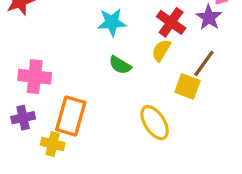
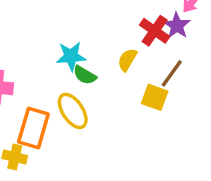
cyan star: (112, 22) -> (71, 56), moved
red cross: (171, 22) -> (155, 31), moved
yellow ellipse: (155, 123) -> (73, 111), moved

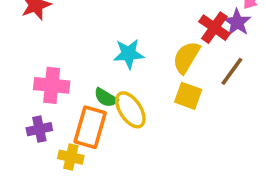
yellow semicircle: (127, 60) -> (186, 57), size x1.4
green semicircle: (85, 75) -> (106, 98), moved
yellow square: (155, 97) -> (188, 96), moved

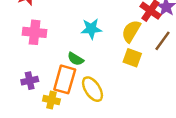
pink cross: (52, 85) -> (35, 32), moved
yellow ellipse: (130, 110) -> (92, 89), moved

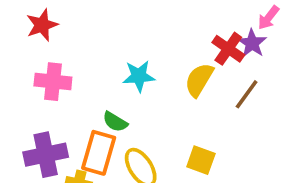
yellow square: (132, 58) -> (201, 160), moved
purple cross: (30, 81) -> (46, 155), size x1.6

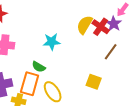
yellow semicircle: (199, 80) -> (85, 25), moved
yellow square: (201, 160) -> (94, 82), moved

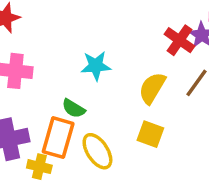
yellow semicircle: (85, 25) -> (152, 88), moved
yellow square: (94, 82) -> (150, 134), moved

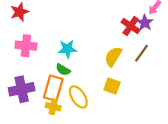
cyan star: (96, 66) -> (67, 49), moved
yellow cross: (39, 167) -> (53, 107), moved

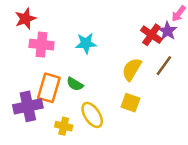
pink cross: (26, 46) -> (41, 45), moved
cyan star: (67, 49) -> (86, 43), moved
orange rectangle: (53, 88) -> (49, 88), moved

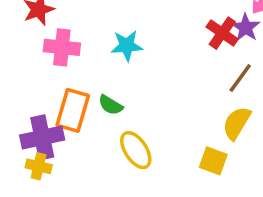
yellow semicircle: (132, 69) -> (237, 123), moved
yellow square: (130, 103) -> (213, 161), moved
yellow cross: (64, 126) -> (39, 166), moved

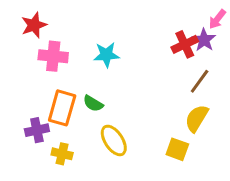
red cross: (222, 33) -> (185, 44), turned 30
purple cross: (42, 137) -> (37, 130), size x0.7
yellow cross: (39, 166) -> (62, 154), moved

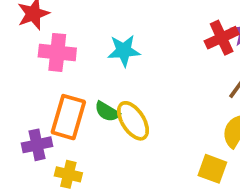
yellow ellipse: (114, 140) -> (133, 121), moved

